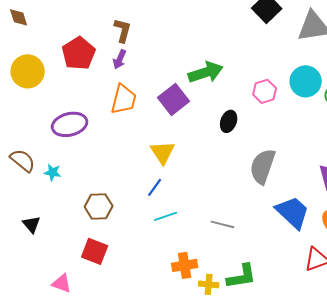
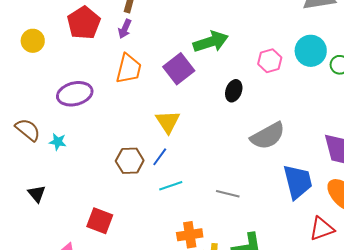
yellow circle: (28, 71) -> (33, 41), size x0.7
gray semicircle: (263, 166) -> (268, 136), turned -138
brown hexagon: (99, 206) -> (130, 161), moved
blue trapezoid: (293, 212) -> (298, 182), turned 33

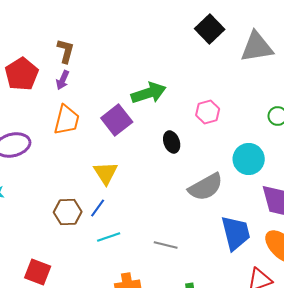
cyan circle: (311, 51) -> (249, 159), moved
black ellipse: (234, 91) -> (172, 142), turned -40

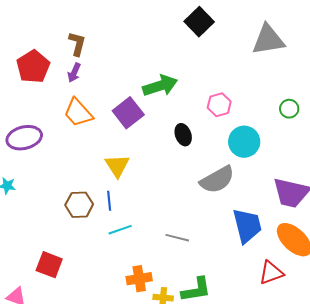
black square: (210, 29) -> (199, 22), moved
orange trapezoid: (67, 120) -> (78, 113), turned 124
cyan circle: (249, 159) -> (244, 142), moved
blue line: (98, 208) -> (109, 201), turned -42

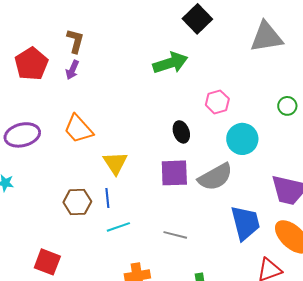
green arrow: (160, 86) -> (170, 63), moved
orange trapezoid: (78, 113) -> (78, 129), moved
purple square: (128, 113) -> (174, 173), moved, turned 36

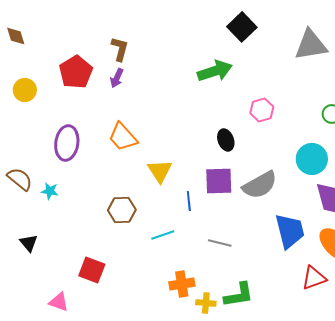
purple ellipse: (22, 135) -> (67, 143), turned -68
cyan circle: (242, 139) -> (312, 159), moved
blue line: (107, 198) -> (189, 201), moved

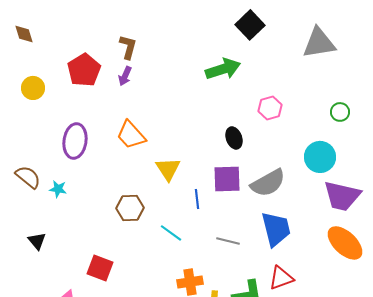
blue trapezoid: (290, 231) -> (276, 229), moved
cyan line: (163, 235) -> (171, 233), turned 55
red triangle: (314, 278) -> (281, 278), moved

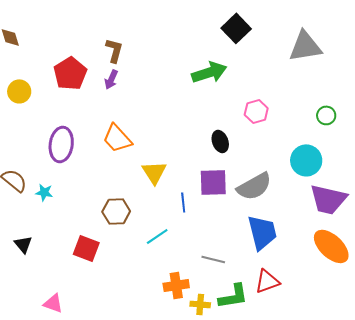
cyan line: (171, 233) -> (157, 236), turned -70
gray line: (228, 241) -> (213, 259), moved
red square: (100, 268) -> (86, 248), moved

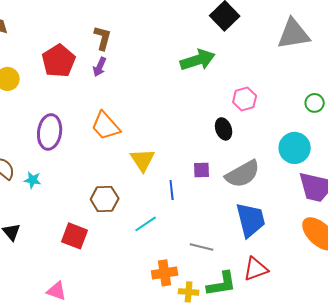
black ellipse: (220, 141) -> (224, 129), moved
purple square: (213, 182) -> (202, 170), size x0.6
pink triangle: (53, 303) -> (57, 291), moved

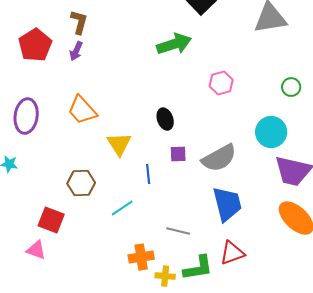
black ellipse: (224, 129) -> (165, 119), moved
pink triangle: (57, 291) -> (36, 250), moved

